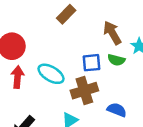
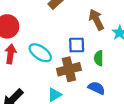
green semicircle: (116, 60) -> (99, 58), moved, turned 72

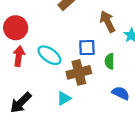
blue semicircle: (97, 88) -> (121, 93), moved

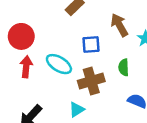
blue square: (87, 48) -> (91, 44), moved

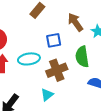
cyan ellipse: (59, 64) -> (29, 59), turned -35
green semicircle: (124, 67) -> (82, 57), size x1.5

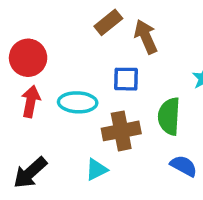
brown arrow: (75, 22) -> (146, 37), moved

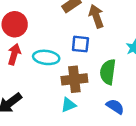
cyan triangle: (96, 170) -> (68, 105), moved

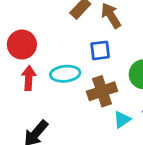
cyan triangle: (68, 105) -> (122, 120), moved

